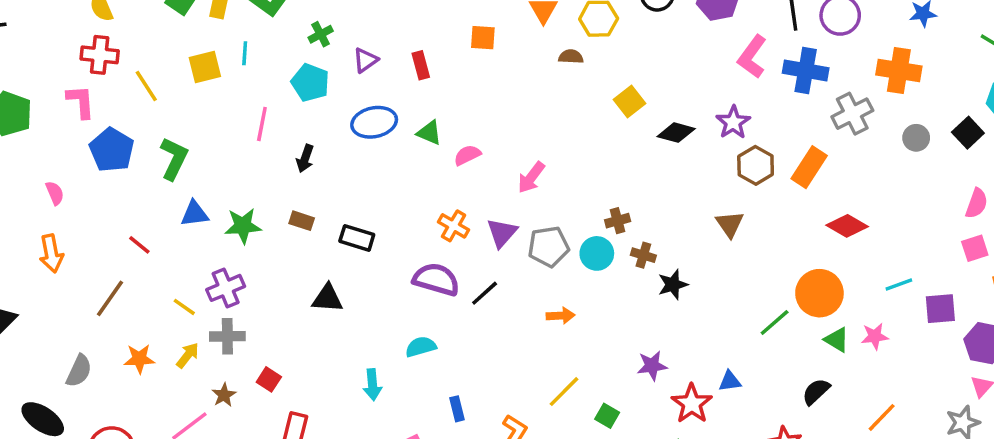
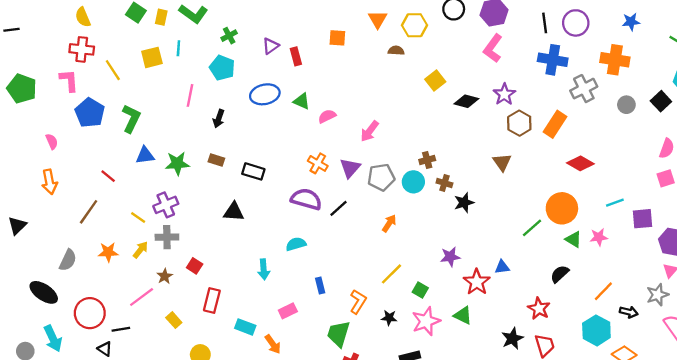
pink L-shape: (752, 57) -> (493, 48), moved
purple triangle: (365, 60) -> (271, 46), moved
orange arrow: (561, 316) -> (389, 223), turned -54

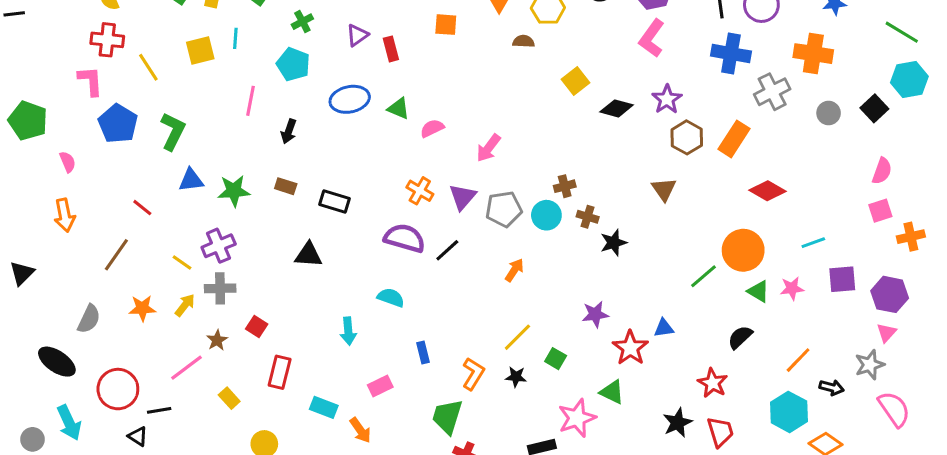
green pentagon: (22, 89) -> (28, 121), moved
purple square: (643, 219) -> (842, 279), moved
cyan semicircle: (296, 244) -> (391, 298), turned 36
black star: (389, 318) -> (516, 377), moved
pink star: (426, 321) -> (577, 418), moved

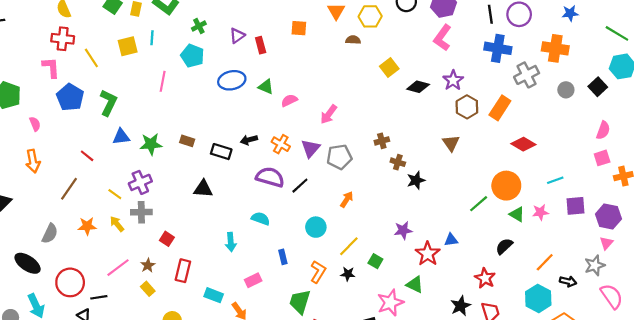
black arrow: (289, 131) -> (249, 140), moved, turned 56
cyan circle: (546, 215) -> (316, 227), moved
yellow arrow: (185, 305) -> (117, 224), turned -77
brown star: (217, 340) -> (148, 265), moved

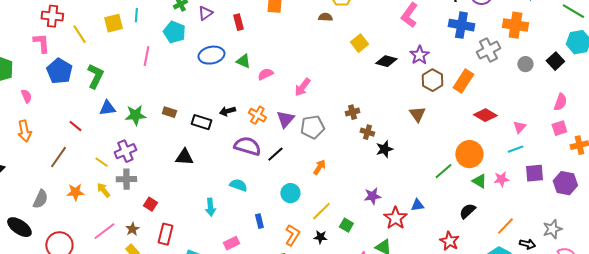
purple triangle: (237, 36) -> (205, 13), moved
pink triangle: (606, 243) -> (519, 127), moved

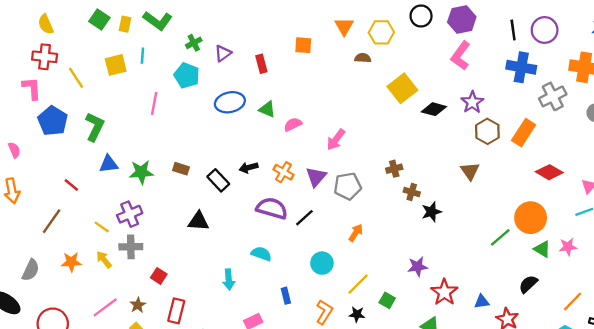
yellow square: (359, 43) -> (402, 88), size x1.4
black rectangle: (201, 122) -> (218, 180), turned 30
blue triangle: (417, 205) -> (482, 302), moved

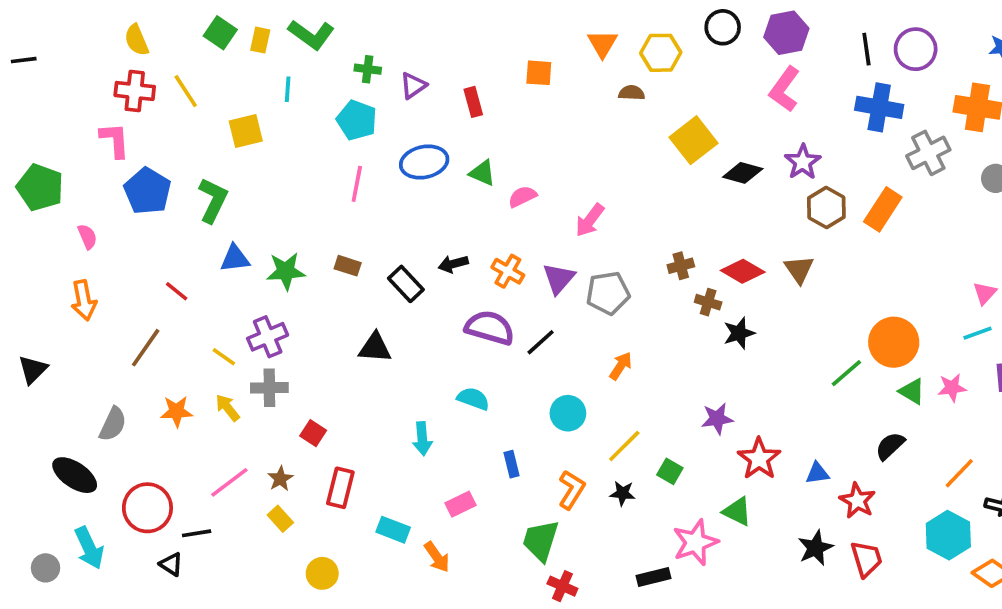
green cross: (194, 43) -> (368, 69), turned 35
yellow square: (116, 65) -> (246, 131), moved
yellow line: (76, 78) -> (186, 91), moved
pink line: (154, 103) -> (357, 184), moved
red diamond: (549, 172) -> (743, 271), moved

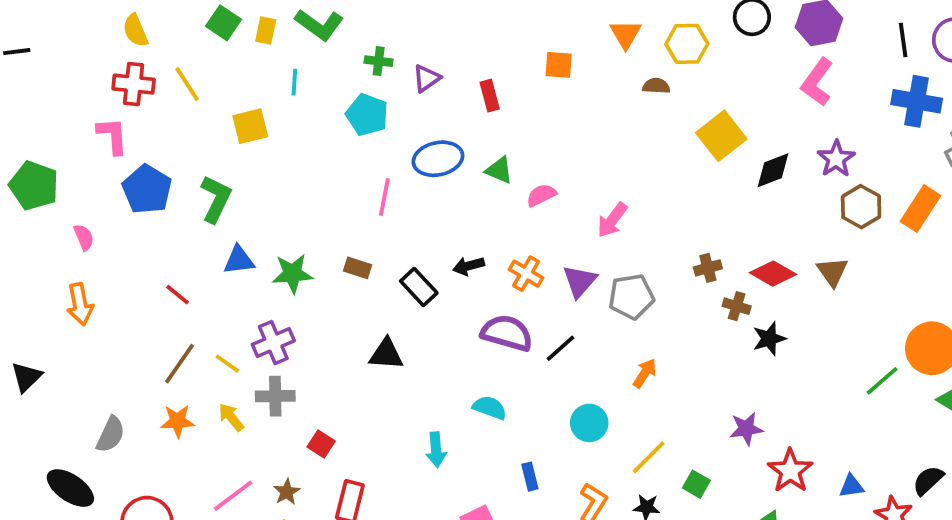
black diamond: (743, 173) -> (773, 170), turned -36
pink line: (357, 184) -> (384, 197), moved
brown line: (146, 348) -> (180, 364), moved
black semicircle: (890, 446) -> (928, 480), moved

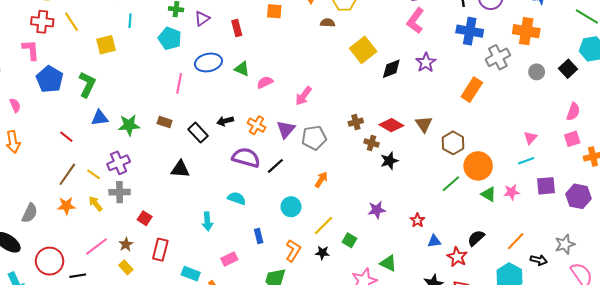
brown hexagon: (861, 207) -> (453, 143), moved
red star: (790, 471) -> (417, 220), moved, size x0.6

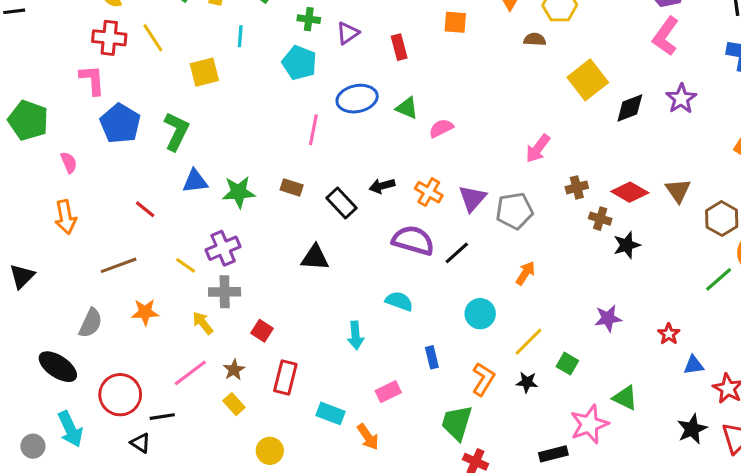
pink arrow: (304, 96) -> (538, 148), moved
brown line: (67, 174) -> (119, 265), moved, turned 35
yellow arrow: (96, 204) -> (203, 323), moved

